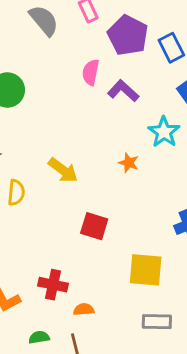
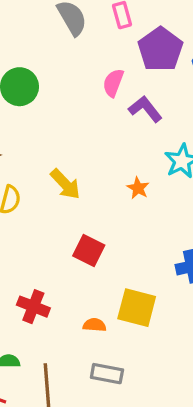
orange semicircle: (84, 309) -> (95, 325), moved
gray rectangle: (157, 322) -> (107, 374), moved

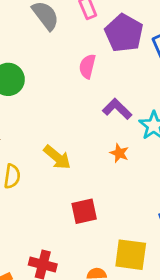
purple L-shape: (145, 109) -> (117, 109), moved
red square: (89, 251) -> (84, 211), turned -32

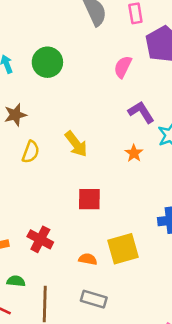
yellow square: (131, 255) -> (123, 249), turned -36

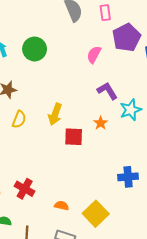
yellow arrow: (76, 144) -> (55, 114), turned 55
red square: (89, 199) -> (74, 137), moved
yellow square: (123, 249) -> (96, 214), moved, turned -30

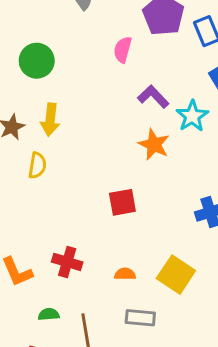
yellow arrow: (55, 114) -> (50, 120), moved
orange star: (101, 123) -> (154, 144), size x1.5
red square: (74, 137) -> (122, 202), moved

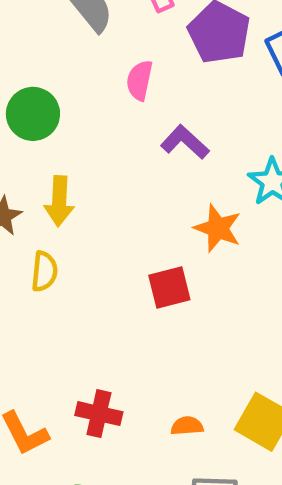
pink semicircle: (123, 50) -> (140, 80), moved
purple L-shape: (153, 97) -> (185, 142), moved
red square: (122, 202) -> (169, 287), moved

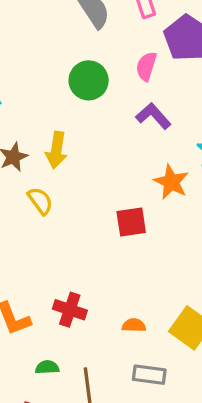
pink semicircle: (140, 80) -> (146, 66), moved
green circle: (33, 114) -> (89, 80), moved
yellow semicircle: (44, 271) -> (40, 201), turned -48

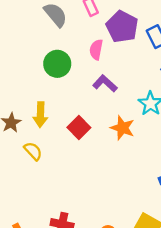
red square: (131, 222) -> (79, 128), moved, turned -30

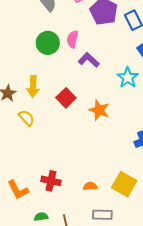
pink semicircle: (96, 50) -> (72, 39), moved
orange star: (122, 128) -> (99, 110), moved

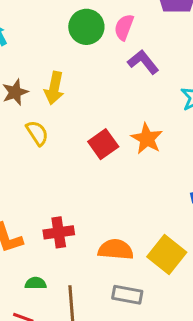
red square: (66, 98) -> (103, 144), moved
red cross: (51, 181) -> (59, 232), turned -30
orange semicircle: (90, 186) -> (116, 250), size x1.6

